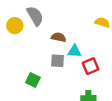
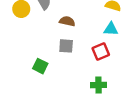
cyan triangle: (75, 51) -> (111, 29), moved

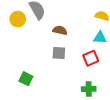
green square: (40, 66) -> (26, 79), moved

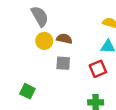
yellow circle: (18, 19) -> (44, 41), moved

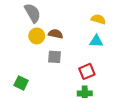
red square: (98, 69) -> (87, 71), moved

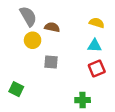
brown semicircle: (56, 34) -> (52, 27), moved
red square: (87, 71) -> (97, 69), moved

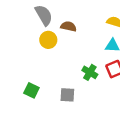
gray square: (51, 62) -> (67, 95), moved
green cross: (83, 100) -> (90, 72), moved, turned 32

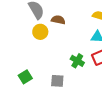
green square: (31, 90) -> (25, 77), turned 32

